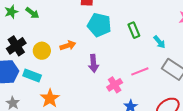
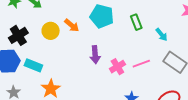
orange arrow: (68, 45) -> (72, 25), moved, turned 56
yellow circle: (42, 51) -> (51, 31), moved
pink cross: (115, 85) -> (117, 67), moved

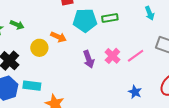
green rectangle: (136, 22) -> (110, 18), moved, turned -63
cyan arrow: (161, 35) -> (150, 13), moved, turned 32
pink cross: (117, 67) -> (112, 56), moved

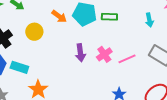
orange arrow: (58, 37) -> (59, 16), moved

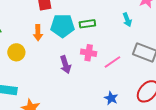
orange arrow: (59, 16) -> (38, 33), turned 63
pink cross: (104, 54) -> (89, 53), moved, turned -35

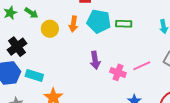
yellow circle: (16, 52) -> (50, 29), moved
pink cross: (89, 53) -> (118, 72), moved

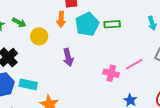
cyan pentagon: (99, 21) -> (87, 24), turned -30
orange arrow: (73, 24) -> (61, 19), moved
purple arrow: (95, 60) -> (68, 57), moved

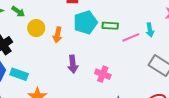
orange arrow: (61, 19) -> (58, 35), moved
purple arrow: (68, 57) -> (73, 64), moved
pink line: (134, 64) -> (131, 37), moved

